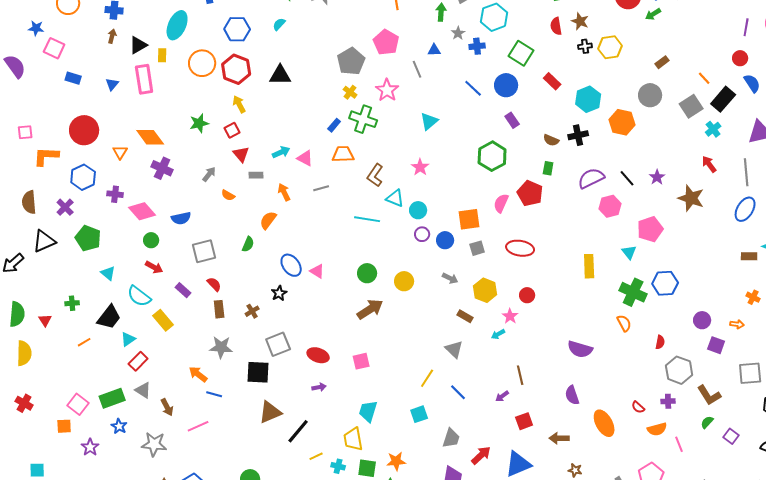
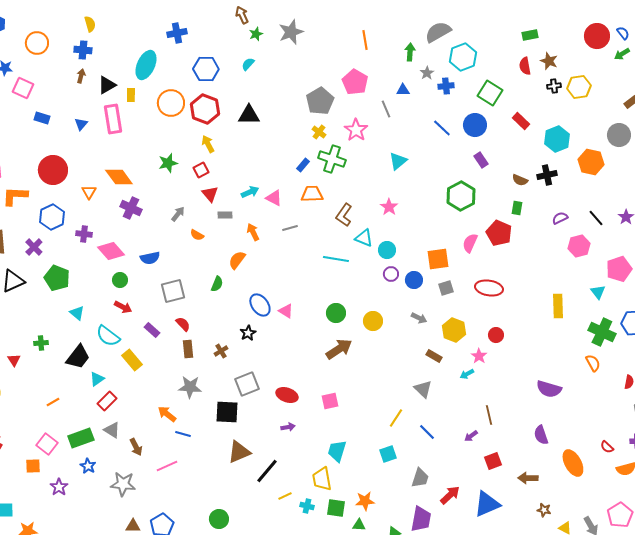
purple semicircle: (591, 178) -> (560, 218), size x0.6
orange line: (84, 342) -> (53, 402), moved

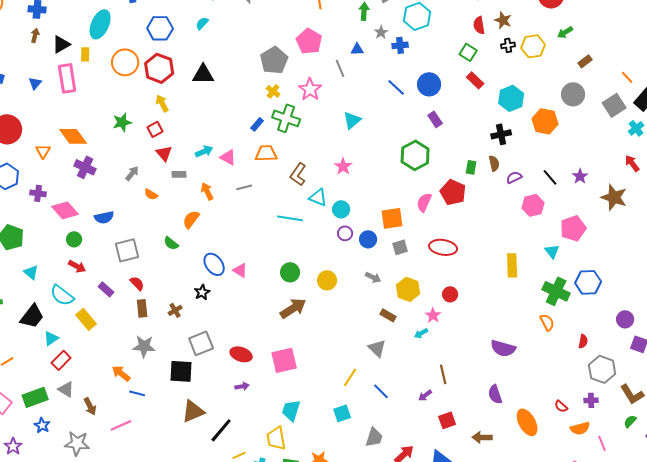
green arrow: (622, 54) -> (565, 32), moved
green square: (490, 93) -> (468, 52), moved, size x0.7
brown semicircle: (520, 180) -> (494, 163), moved, turned -126
green semicircle: (217, 284) -> (171, 243), turned 105
pink square: (330, 401) -> (284, 360), size x1.5

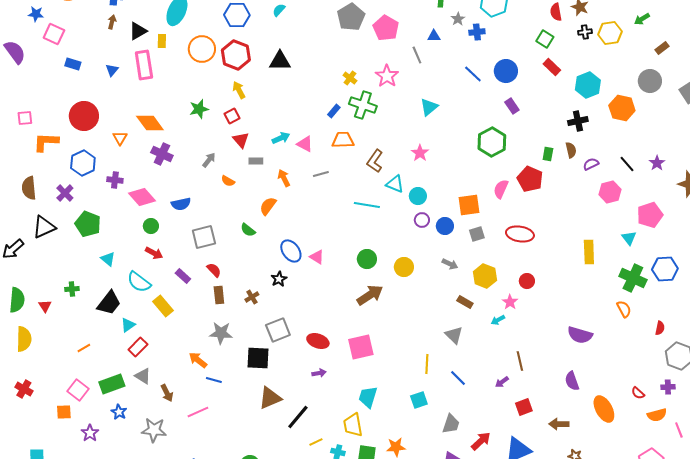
gray pentagon: (274, 60) -> (351, 17), moved
yellow line: (350, 377) -> (427, 364), turned -30

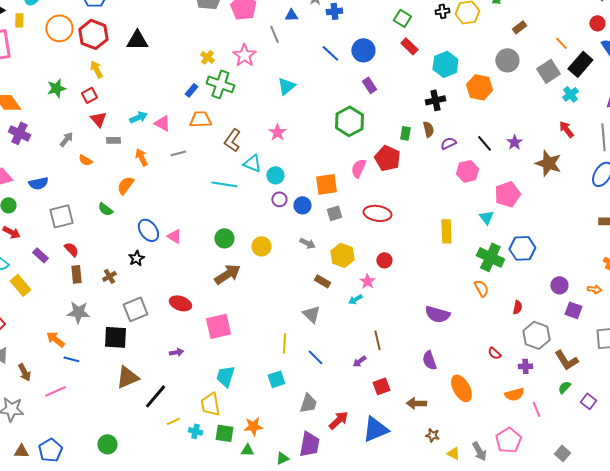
red ellipse: (318, 341) -> (180, 303), moved
red semicircle: (638, 393) -> (494, 353), moved

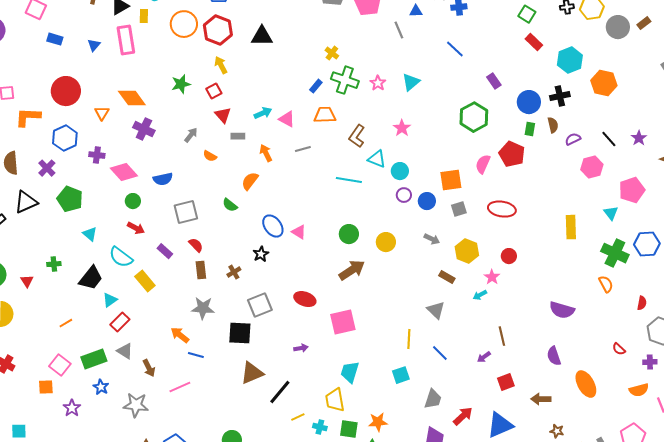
blue circle: (363, 50) -> (529, 102), moved
pink star: (244, 55) -> (378, 83), moved, size x0.7
gray circle: (507, 60) -> (618, 27), moved

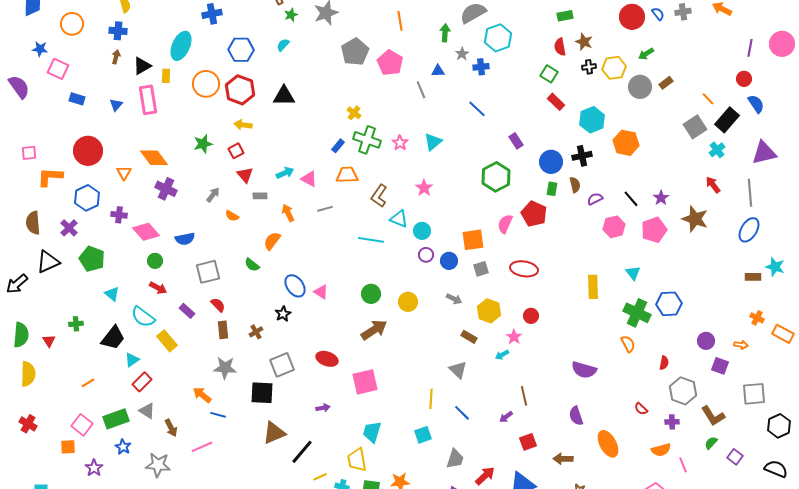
yellow arrow: (221, 65) -> (243, 125), turned -54
pink pentagon: (632, 190) -> (654, 230), moved

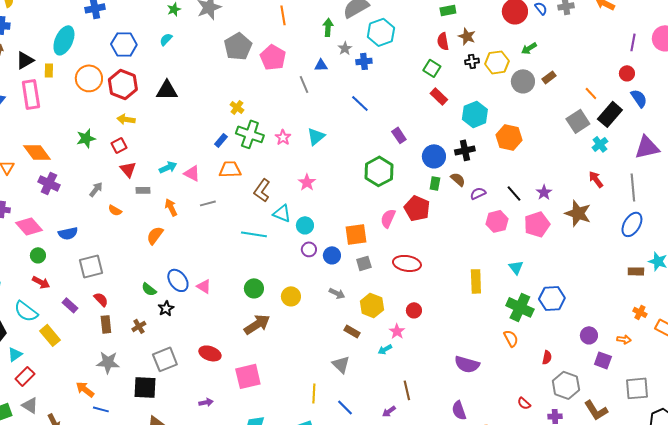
brown semicircle: (575, 185) -> (458, 179), turned -35
green semicircle: (252, 265) -> (149, 289), moved

